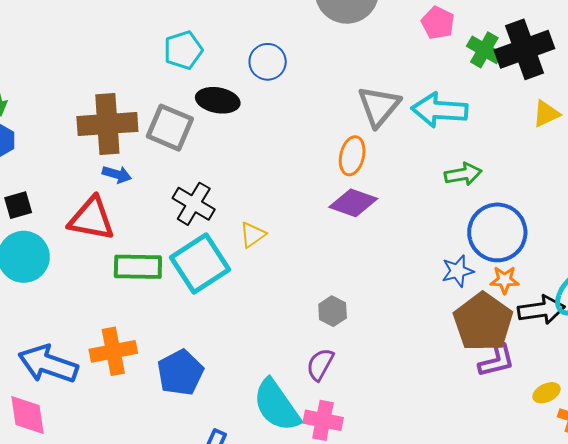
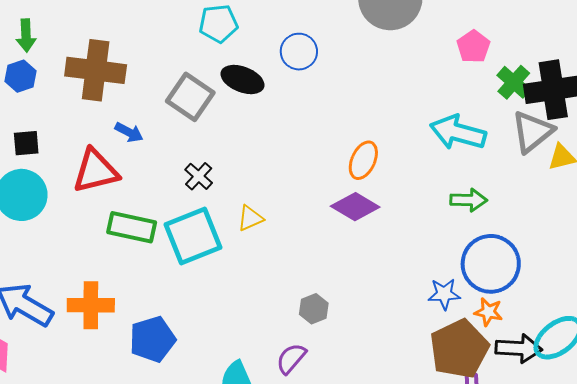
gray triangle: (379, 106) -> (532, 132), moved
brown cross: (107, 124) -> (96, 70), moved
black cross: (194, 204) -> (199, 176), size x0.7
red triangle: (92, 219) -> (96, 171), turned -36

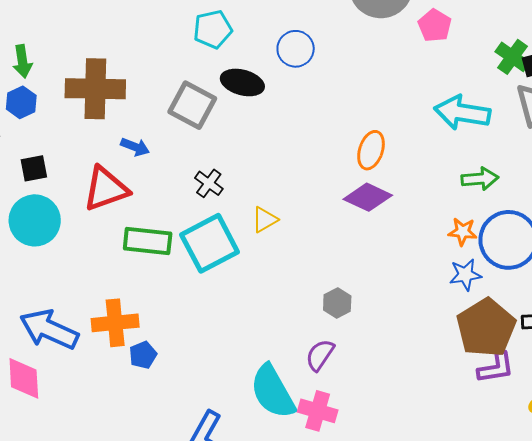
pink pentagon: (473, 47) -> (435, 26), moved
orange star: (488, 312) -> (463, 232), moved
blue pentagon: (152, 339) -> (143, 355), moved, size x0.6

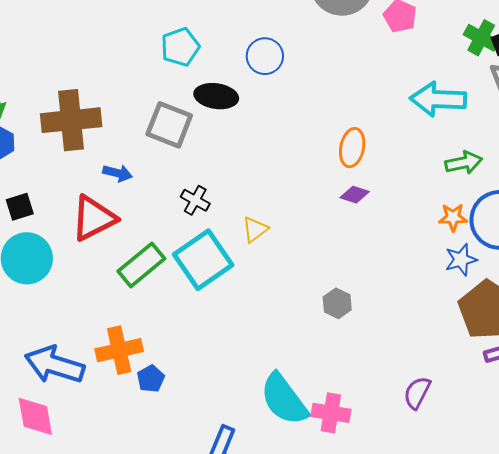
purple diamond: (368, 197) -> (355, 195), size x0.6
green rectangle: (148, 241) -> (141, 265), turned -39
purple semicircle: (320, 355) -> (417, 393), moved

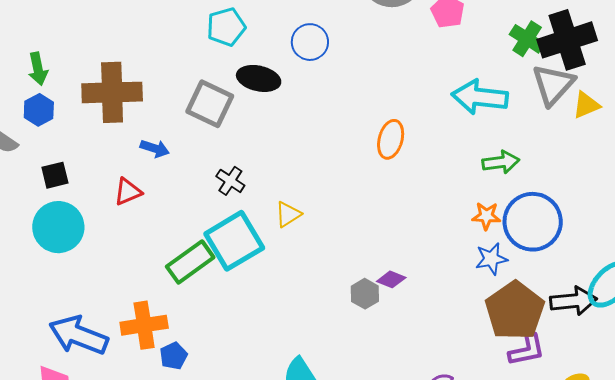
purple diamond: (355, 195) -> (391, 279), moved
red triangle: (94, 218) -> (128, 192), size x0.6
green rectangle: (141, 265) -> (190, 262), moved

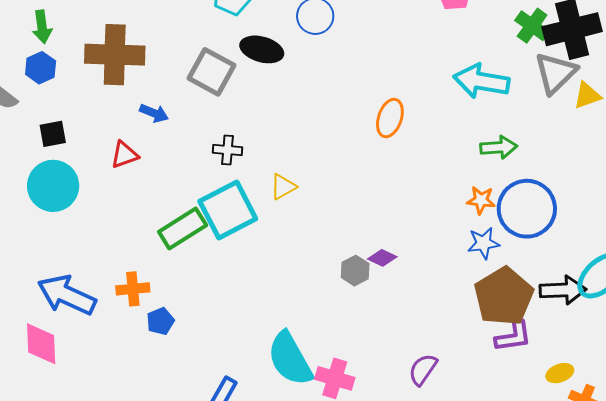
black cross: (230, 181) -> (228, 150), turned -32
orange cross: (144, 325) -> (133, 289), size x0.7

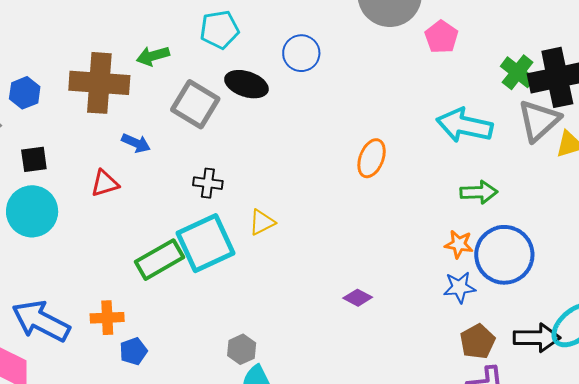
green arrow: (42, 27) -> (153, 56), moved, turned 80
gray hexagon: (355, 271) -> (242, 349), moved
brown pentagon: (504, 296) -> (477, 341), size x0.6

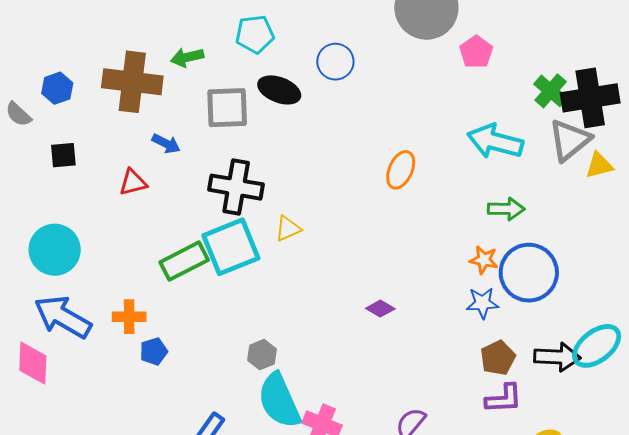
gray square: (195, 104) -> (227, 108), turned -36
black cross: (208, 183) -> (236, 187), size x1.8
cyan circle: (32, 211) -> (55, 250), moved

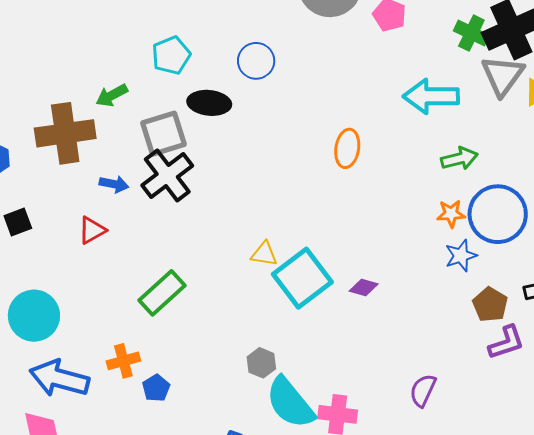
black cross: (236, 187) -> (167, 176), moved, turned -32
yellow triangle: (288, 229) -> (264, 254), moved, turned 48
cyan square: (231, 247) -> (302, 278), moved

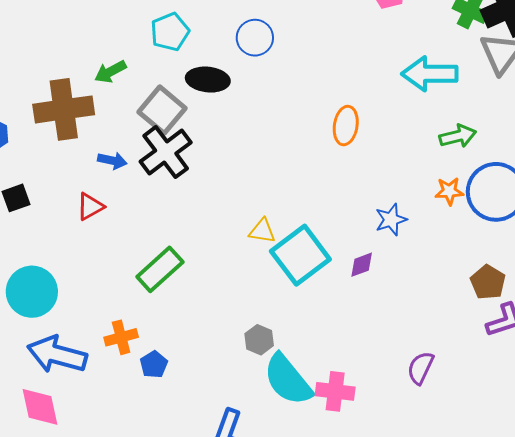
gray square: (164, 134) -> (162, 110), turned -33
blue star: (461, 256) -> (391, 220), moved
purple diamond: (364, 288) -> (362, 265), turned -36

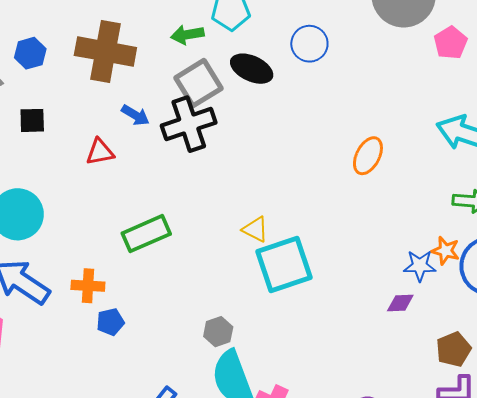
green arrow: (110, 72) -> (187, 35), moved
blue star: (391, 220) -> (420, 266), moved
purple diamond: (362, 265) -> (400, 303), moved

